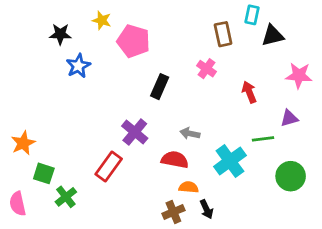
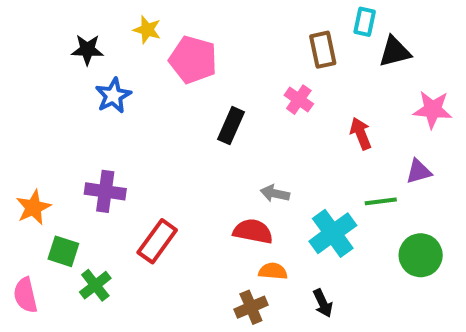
purple cross: (135, 132) -> (105, 191), moved, turned -32
black arrow: (206, 209) -> (323, 303), moved

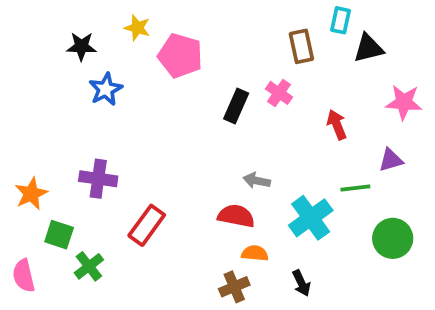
black rectangle: (231, 126) -> (236, 106), moved

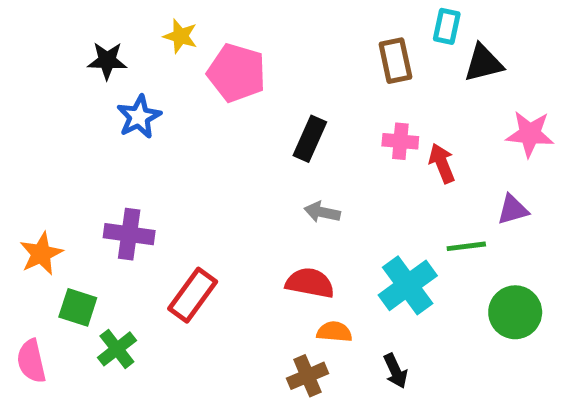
pink cross: (279, 93) -> (400, 141), moved, turned -30
gray arrow: (257, 181) -> (322, 212), moved

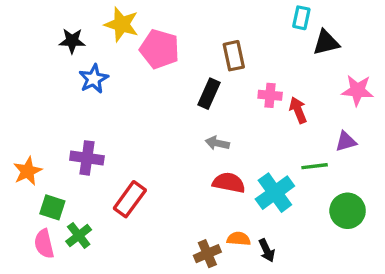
yellow star: (180, 36) -> (122, 24), size x1.5
brown rectangle: (395, 61) -> (234, 56), moved
red semicircle: (310, 283) -> (229, 183), moved
orange semicircle: (334, 332) -> (239, 239), moved
pink semicircle: (31, 361) -> (44, 244), moved

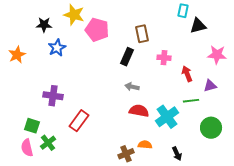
red arrow: (298, 110) -> (187, 74), moved
orange star: (28, 171) -> (17, 55), moved
black arrow: (267, 250) -> (177, 154), moved

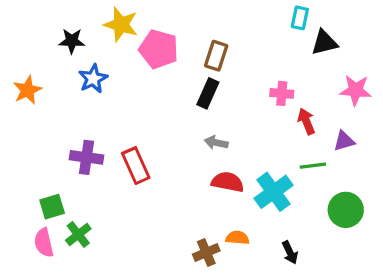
brown rectangle: (142, 34) -> (216, 56), moved, turned 30
pink cross: (164, 58) -> (282, 93), moved
red rectangle: (79, 121) -> (136, 166), moved, turned -60
green square: (32, 126) -> (52, 207), turned -35

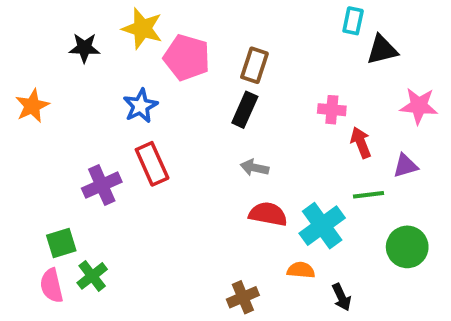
blue star: (93, 79) -> (140, 106), moved
purple cross: (87, 157) -> (102, 185), turned -32
red rectangle: (136, 166) -> (152, 164), moved
orange semicircle: (237, 238) -> (301, 270), moved

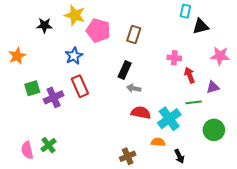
black rectangle: (245, 110) -> (125, 70), moved
green square: (61, 243) -> (32, 88), moved

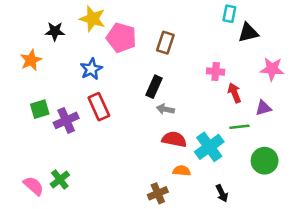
orange star: (17, 56) -> (31, 60), moved
orange semicircle: (158, 142) -> (182, 171), moved
pink semicircle: (27, 150) -> (33, 186), turned 144

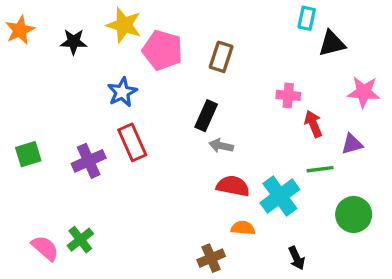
orange star: (31, 60) -> (20, 30), moved
green square: (40, 109) -> (28, 154), moved

